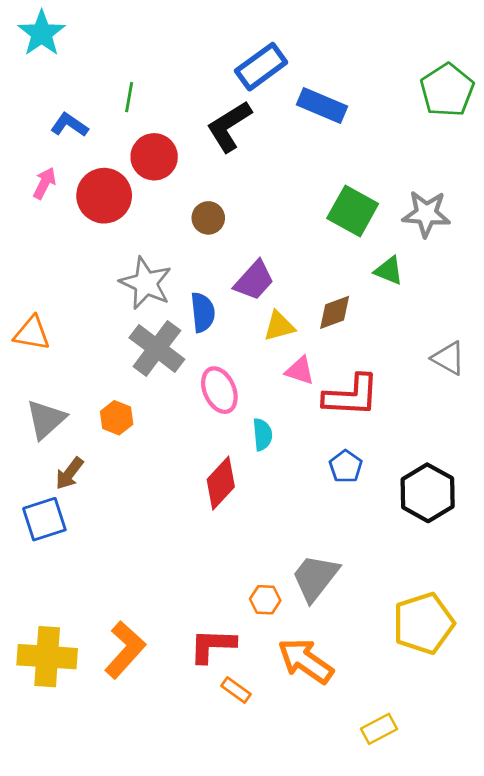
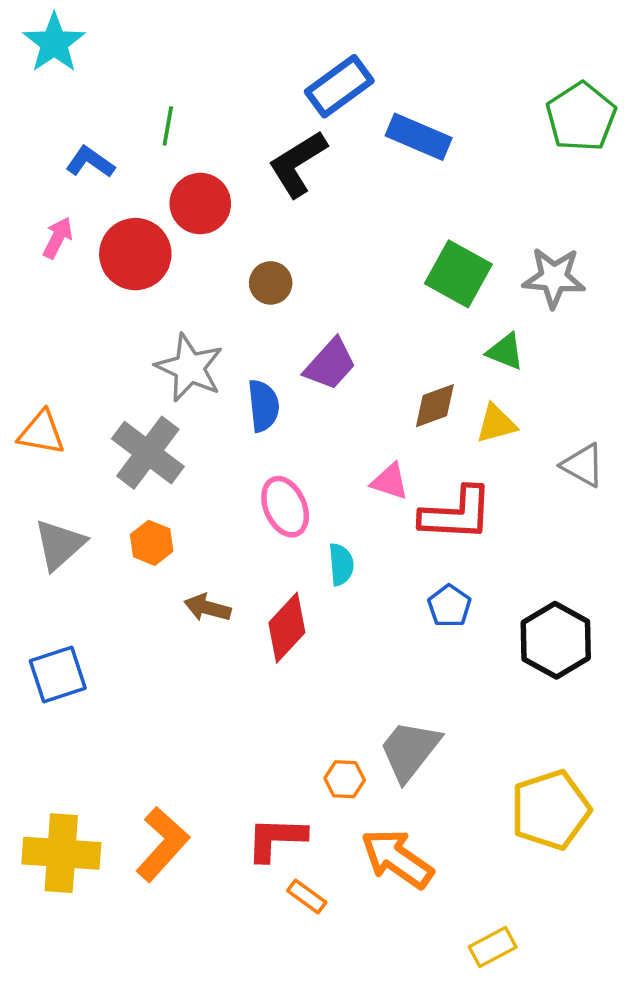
yellow triangle: (279, 326) -> (496, 424), moved
gray cross: (157, 348) -> (148, 453), moved
brown arrow: (69, 473) -> (207, 608), moved, turned 68

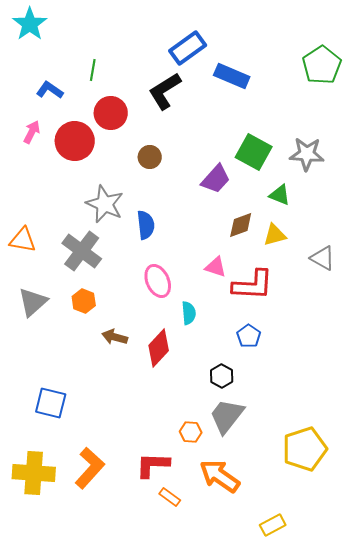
purple trapezoid: (330, 364) -> (216, 179), moved
black hexagon: (556, 640) -> (222, 376), moved, size x0.6
blue square: (58, 675) -> (51, 403), moved, turned 32

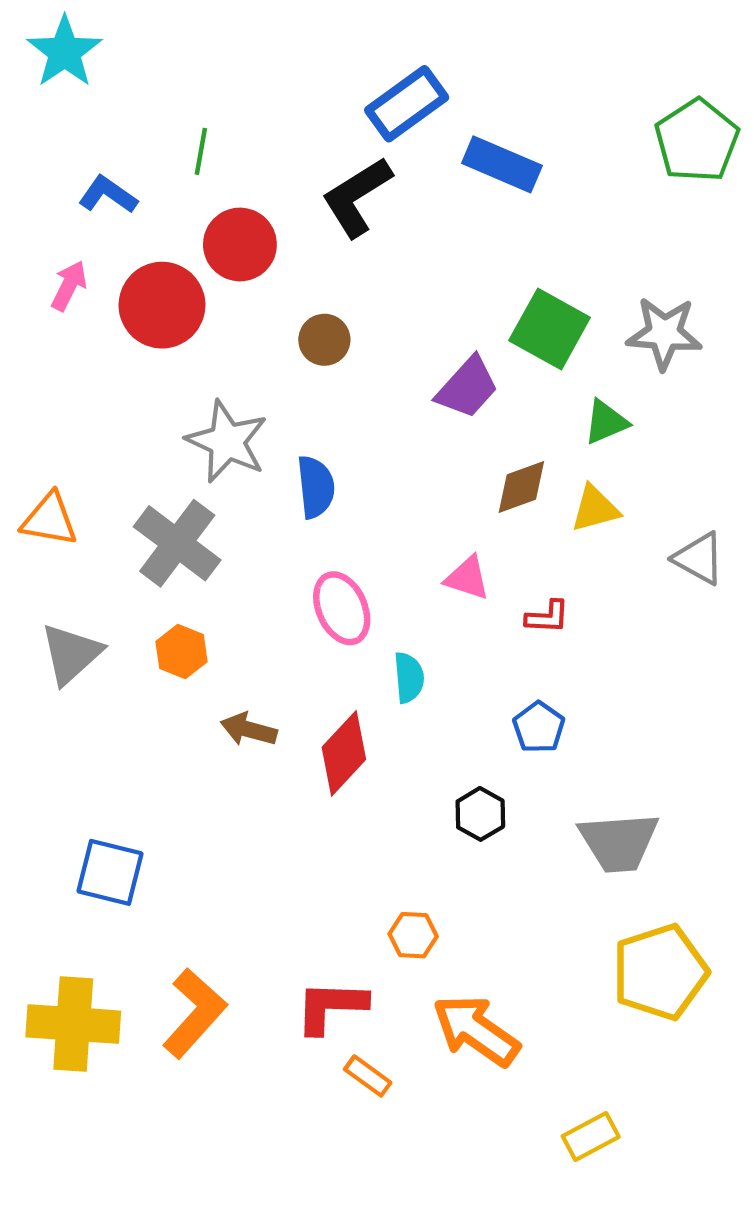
green triangle: (280, 195) -> (606, 422), turned -45
red L-shape: (253, 285) -> (547, 617), size x0.5
gray trapezoid: (227, 416) -> (619, 842), moved, turned -132

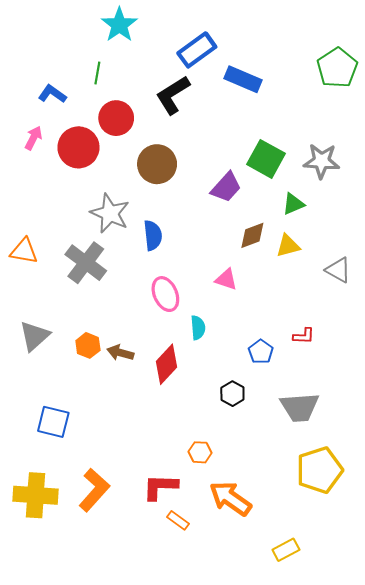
cyan star: (65, 52) -> (119, 25), moved
brown circle: (324, 340) -> (157, 164), size x1.6
red L-shape: (547, 617) -> (304, 336), moved
orange hexagon: (181, 652) -> (88, 345), moved
gray triangle: (71, 654) -> (34, 336), moved

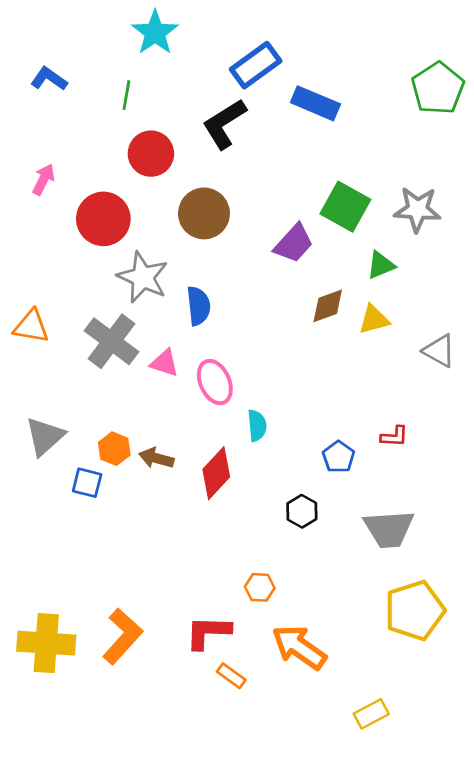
blue L-shape: (52, 94) -> (49, 79), moved
red circle: (78, 147) -> (103, 219), moved
pink triangle: (226, 279) -> (165, 363), moved
blue square: (53, 422) -> (87, 483), moved, size x0.7

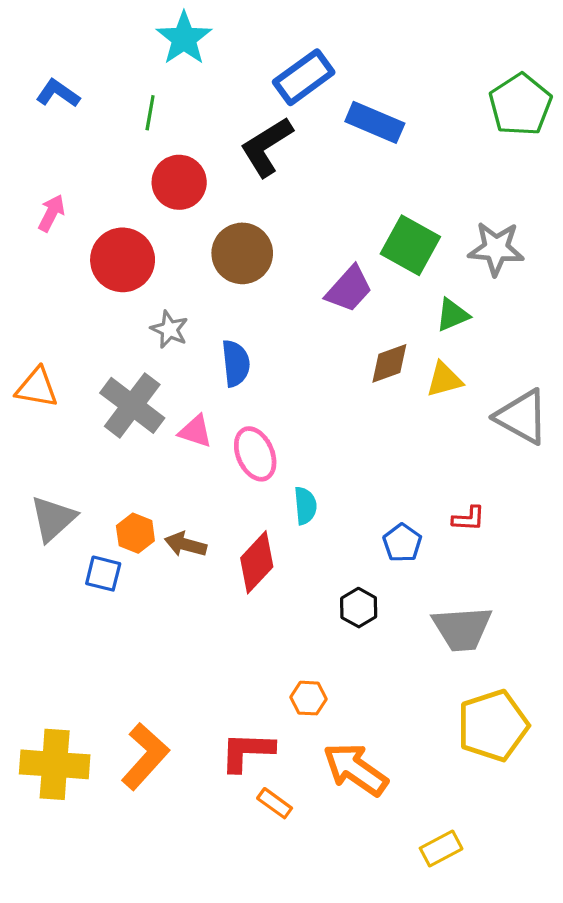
gray star: (143, 277) -> (169, 329), size x0.6
gray triangle: (439, 351) -> (522, 417), size x1.4

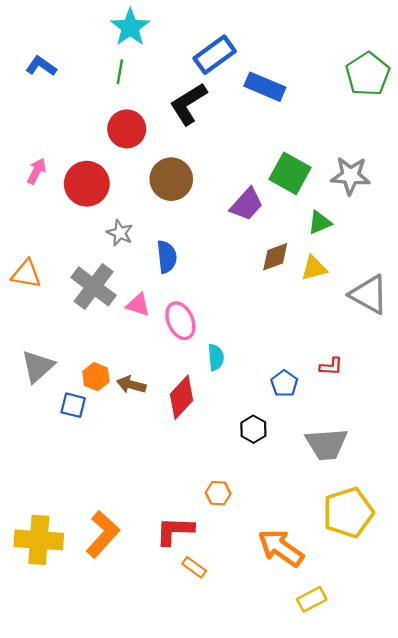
green line: (150, 113) -> (120, 72), moved
pink arrow: (51, 213) -> (37, 171), moved
orange arrow: (355, 769) -> (281, 548), moved

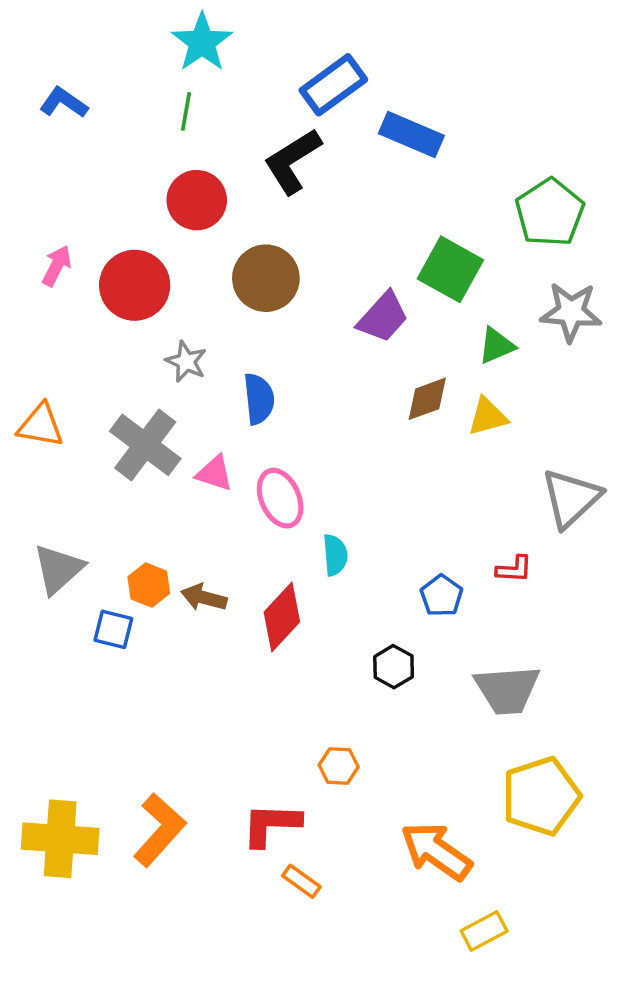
green pentagon: (368, 74) -> (550, 213), moved
gray star: (351, 176) -> (571, 312), moved
gray triangle: (369, 294) -> (571, 498), moved, turned 48

